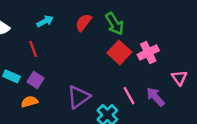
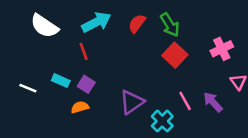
cyan arrow: (45, 21) -> (96, 22), size x1.6
pink cross: (148, 52) -> (222, 49), moved

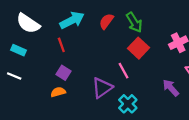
cyan rectangle: (61, 81) -> (18, 50), moved
pink line: (185, 101) -> (124, 71), moved

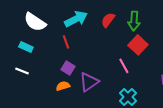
green arrow: (134, 22) -> (134, 21), turned 36
purple triangle: (102, 88) -> (89, 82), moved

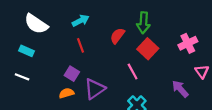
cyan arrow: (76, 19) -> (81, 21), size x0.7
red semicircle: (108, 20) -> (117, 36), moved
red line: (66, 42) -> (81, 45), moved

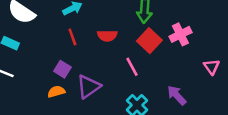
red semicircle: (117, 36) -> (107, 36), moved, turned -126
pink cross: (188, 43) -> (180, 34), moved
purple arrow: (180, 89) -> (177, 95), moved

